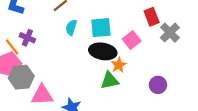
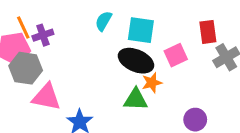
purple cross: (27, 38) -> (43, 35), moved, turned 35

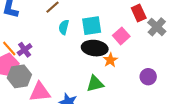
green triangle: (136, 99) -> (95, 84), moved

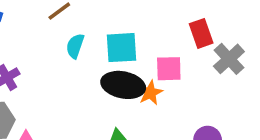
pink square: (121, 36) -> (169, 69), turned 35
orange star: (110, 60) -> (150, 93), moved

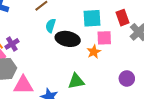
cyan square: (122, 48) -> (92, 18), moved
black ellipse: (123, 85) -> (68, 39), moved

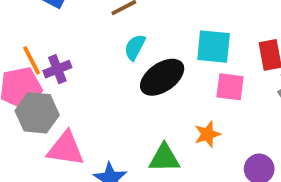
black ellipse: (68, 39) -> (162, 77), turned -55
orange star: (94, 52) -> (207, 134), moved

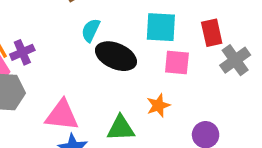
black ellipse: (162, 77) -> (116, 56), turned 60
pink triangle: (66, 149) -> (62, 115), moved

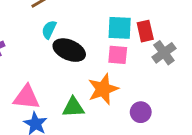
cyan square: (161, 27) -> (120, 28), moved
orange star: (158, 105) -> (103, 89), size x1.6

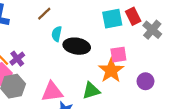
pink square: (118, 55) -> (118, 55), moved

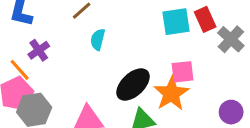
black ellipse: (77, 46) -> (133, 84), moved, turned -55
purple cross: (17, 59) -> (39, 50), moved
purple circle: (145, 81) -> (231, 112), moved

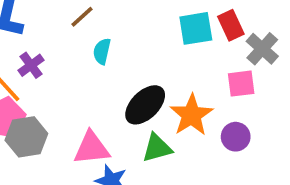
pink square: (182, 72) -> (241, 84), moved
purple circle: (231, 112) -> (236, 137), moved

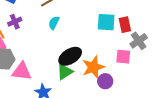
purple circle: (236, 137) -> (105, 81), moved
pink triangle: (92, 148) -> (22, 71), moved
green triangle: (157, 148) -> (65, 72), moved, turned -30

